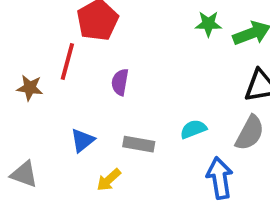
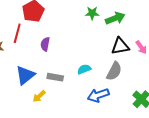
blue triangle: (82, 140) -> (25, 75), size x1.5
blue arrow: (220, 178) -> (98, 95), turned -100

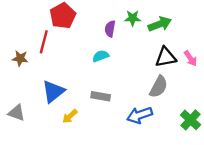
purple semicircle: (45, 44) -> (110, 29), moved
cyan semicircle: (84, 69) -> (101, 56), moved
gray rectangle: (55, 77) -> (101, 96), moved

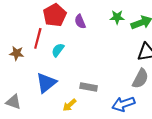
purple semicircle: (110, 29) -> (80, 21), moved, turned -32
cyan semicircle: (101, 56) -> (58, 50), moved, turned -32
yellow arrow: (70, 116) -> (70, 105), moved

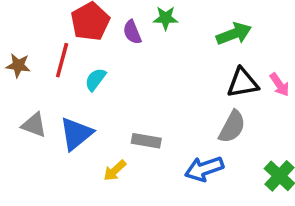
green star: (117, 17) -> (166, 18), moved
brown star: (17, 53) -> (18, 65), moved
gray triangle: (13, 102) -> (34, 125), moved

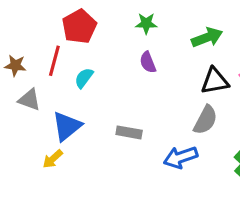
purple semicircle: (132, 32) -> (148, 62), moved
gray triangle: (34, 125) -> (29, 100), moved
yellow arrow: (115, 171) -> (53, 159), moved

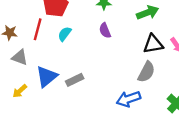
cyan semicircle: (84, 78) -> (65, 34), moved
gray rectangle: (129, 132) -> (75, 80), moved, turned -36
yellow arrow: (53, 159) -> (20, 91), moved

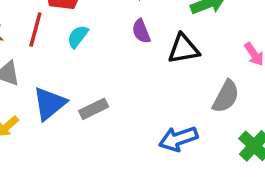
black triangle: (153, 44) -> (184, 49), moved
gray semicircle: (146, 72) -> (226, 96), moved

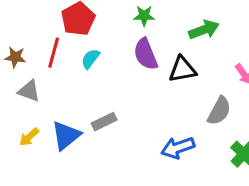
purple semicircle: (141, 31) -> (146, 54), size x1.5
blue triangle: (50, 104) -> (66, 135), moved

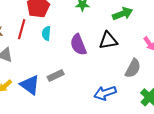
purple semicircle: (146, 54) -> (78, 45), moved
cyan semicircle: (90, 59) -> (46, 33), turned -32
blue triangle: (66, 135) -> (30, 85), turned -45

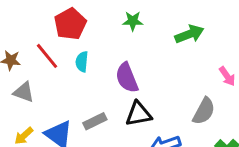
red line: (22, 29) -> (47, 56), turned -54
black triangle: (108, 41) -> (139, 114), moved

